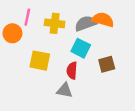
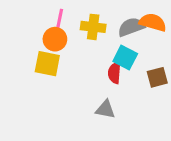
orange circle: (12, 33) -> (55, 39), moved
yellow square: (40, 61) -> (47, 64), moved
red semicircle: (72, 70) -> (115, 73), moved

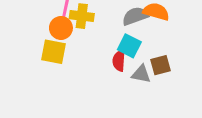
yellow cross: (93, 27) -> (82, 16), moved
gray triangle: (105, 109) -> (141, 74), moved

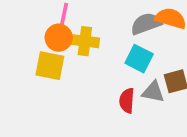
yellow cross: (82, 16) -> (85, 41), moved
red semicircle: (119, 61) -> (127, 101), moved

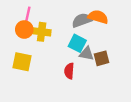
yellow square: (50, 66) -> (22, 62), moved
gray triangle: (153, 92) -> (87, 54), moved

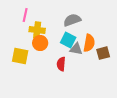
orange semicircle: (98, 17) -> (89, 43), moved, turned 84
orange circle: (24, 29) -> (40, 43), moved
brown square: (101, 58) -> (103, 53), moved

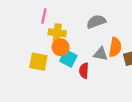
cyan square: (68, 40) -> (68, 58), moved

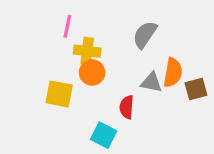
gray semicircle: (96, 22) -> (145, 35), turned -36
cyan square: (68, 58) -> (104, 135), moved

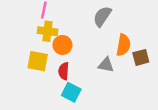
yellow cross: (87, 51) -> (48, 31), moved
gray triangle: (151, 82) -> (106, 65), moved
red semicircle: (127, 107) -> (64, 71), moved

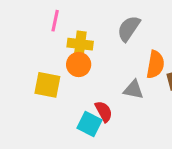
yellow cross: (48, 31) -> (80, 44), moved
red semicircle: (64, 71) -> (104, 111), moved, turned 147

